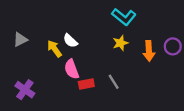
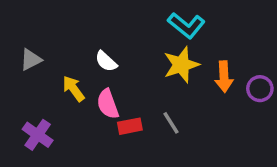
yellow star: (120, 43) -> (181, 65), size x1.5
purple circle: (173, 46) -> (260, 89), moved
yellow arrow: (54, 49) -> (74, 89), moved

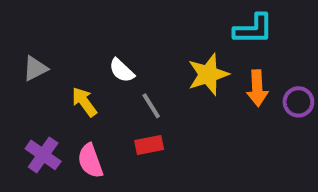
cyan L-shape: (186, 25) -> (253, 29), moved, turned -39
pink semicircle: (108, 104) -> (90, 161), moved
gray line: (171, 123) -> (151, 106), moved

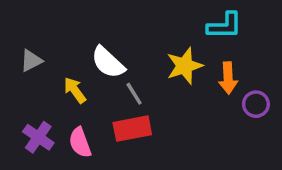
white semicircle: (122, 70) -> (108, 62), size x1.5
purple circle: (298, 102) -> (256, 104), moved
red rectangle: (149, 145) -> (132, 129), size x1.5

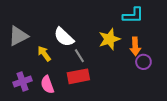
gray triangle: (31, 61) -> (18, 36), size x1.5
purple circle: (256, 104) -> (143, 62), moved
purple cross: (38, 137) -> (22, 82), turned 36

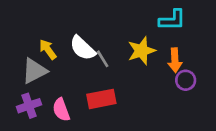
gray triangle: (18, 36) -> (34, 71), moved
yellow arrow: (44, 54) -> (48, 49), moved
gray line: (79, 56) -> (103, 59), moved

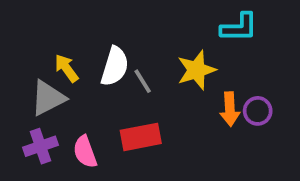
white semicircle: (83, 48) -> (115, 66), turned -116
orange arrow: (175, 60) -> (230, 109), moved

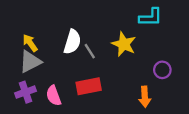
yellow arrow: (66, 68) -> (30, 43), moved
yellow star: (196, 70) -> (124, 44), turned -30
orange arrow: (230, 109) -> (145, 97), moved

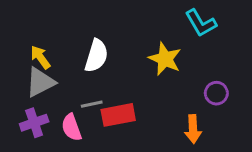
cyan L-shape: (151, 17) -> (201, 23), turned 60
gray line: (90, 51) -> (92, 104), moved, turned -70

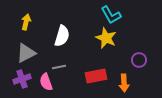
cyan L-shape: (201, 23) -> (111, 15), moved
yellow arrow: (40, 57) -> (26, 22), moved, turned 49
red rectangle: (118, 115) -> (96, 76), moved

